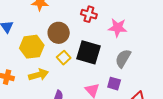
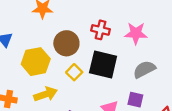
red cross: (89, 14) -> (100, 30), moved
gray semicircle: (123, 58) -> (144, 69), turned 36

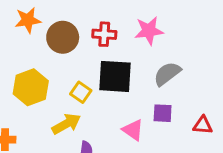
brown circle: (66, 43) -> (63, 37), moved
yellow arrow: (46, 94) -> (66, 124), moved

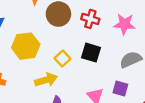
black square: (115, 76) -> (91, 53), size x0.7

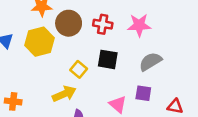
yellow hexagon: (26, 46) -> (40, 42), moved

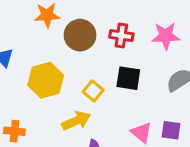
yellow hexagon: (40, 42) -> (46, 80), moved
purple square: (143, 93) -> (171, 130), moved

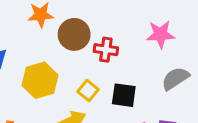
red cross: (121, 36) -> (106, 50), moved
black square: (128, 78) -> (124, 95), moved

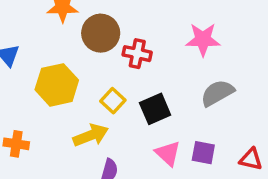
black square: (124, 95) -> (155, 109), turned -35

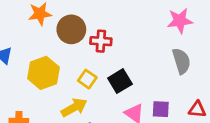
pink star: (203, 40) -> (180, 21), moved
gray semicircle: (217, 93) -> (181, 61), moved, turned 110

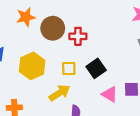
yellow square: (87, 79) -> (69, 69), turned -32

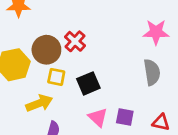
brown circle: (53, 28) -> (46, 50), moved
red cross: (78, 36) -> (75, 41), turned 30

